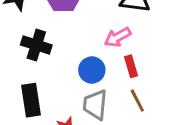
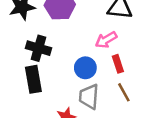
black rectangle: (31, 100) -> (33, 79), moved

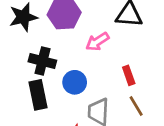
pink arrow: (106, 40) -> (97, 42), moved
blue circle: (85, 68) -> (75, 82), moved

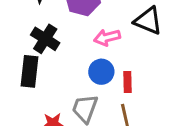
blue circle: (75, 82) -> (101, 72), moved

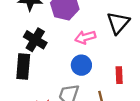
black triangle: (148, 21) -> (118, 23), turned 50
red rectangle: (128, 82) -> (119, 75), moved

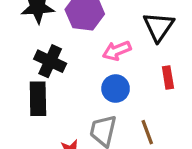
red rectangle: (119, 75) -> (168, 78), moved

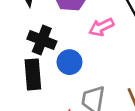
blue circle: (116, 89) -> (69, 62), moved

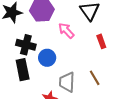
pink arrow: (101, 27) -> (66, 31), turned 78

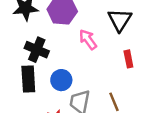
blue circle: (47, 58) -> (61, 80), moved

